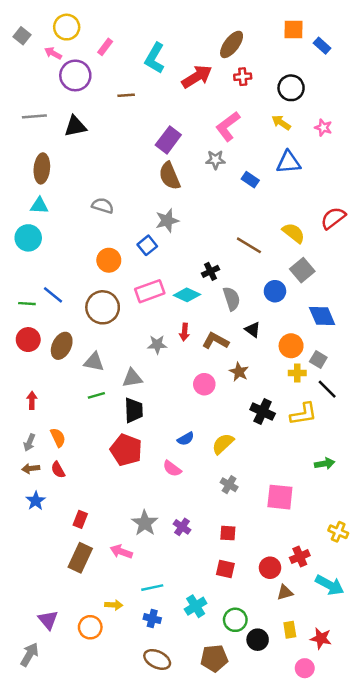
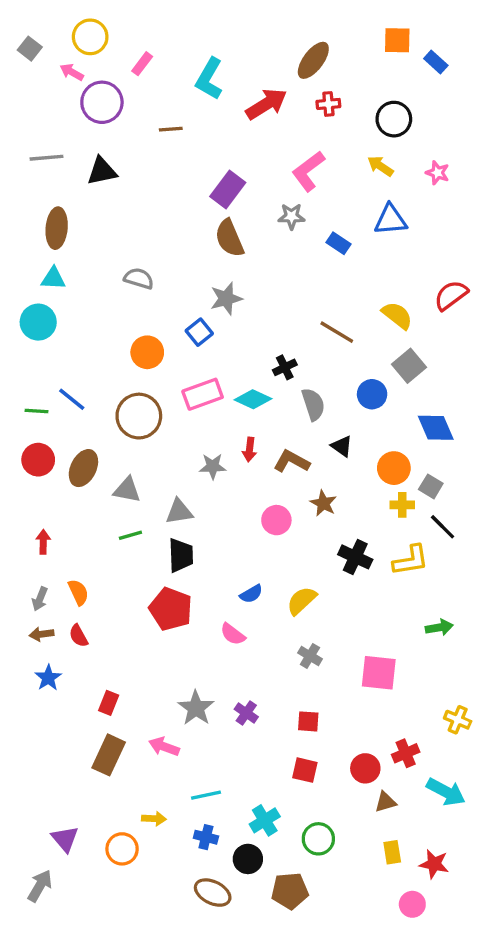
black circle: (258, 640) -> (248, 859), moved

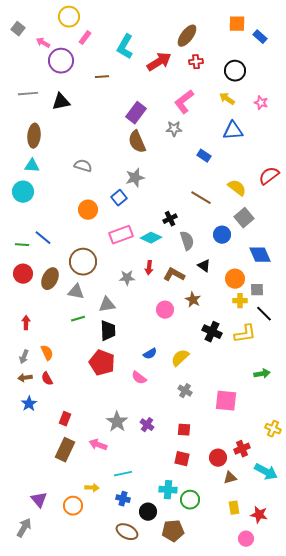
yellow circle: (90, 37) -> (69, 17), moved
blue rectangle: (338, 243) -> (204, 156), moved
brown circle: (139, 416) -> (83, 262), moved
gray square: (431, 486) -> (257, 290), turned -32
cyan cross: (265, 820) -> (168, 490), moved, turned 36

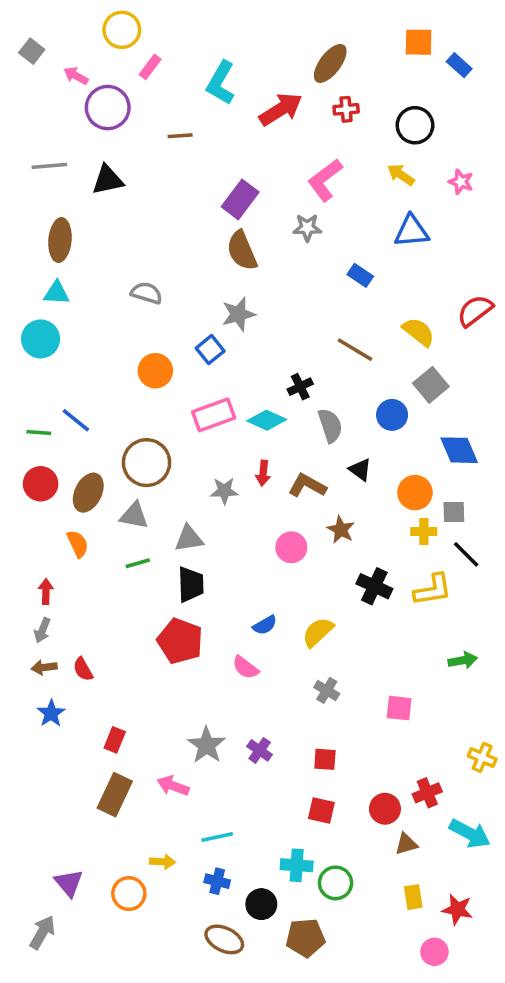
red arrow: (26, 323) -> (46, 592), moved
orange semicircle: (47, 353) -> (78, 544), moved
pink square: (226, 401) -> (399, 708), size x0.7

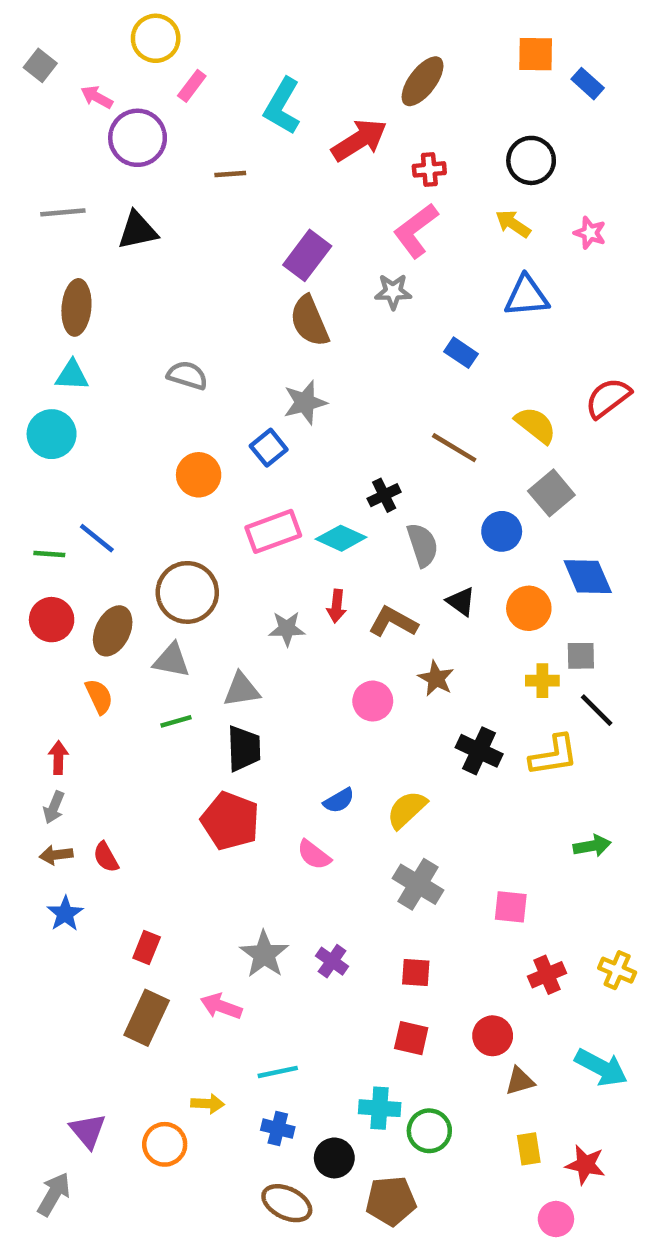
red cross: (346, 109) -> (429, 169), moved
orange circle: (415, 493) -> (529, 608), moved
gray cross: (327, 690) -> (418, 884), size x1.5
red cross: (427, 793) -> (547, 975), moved

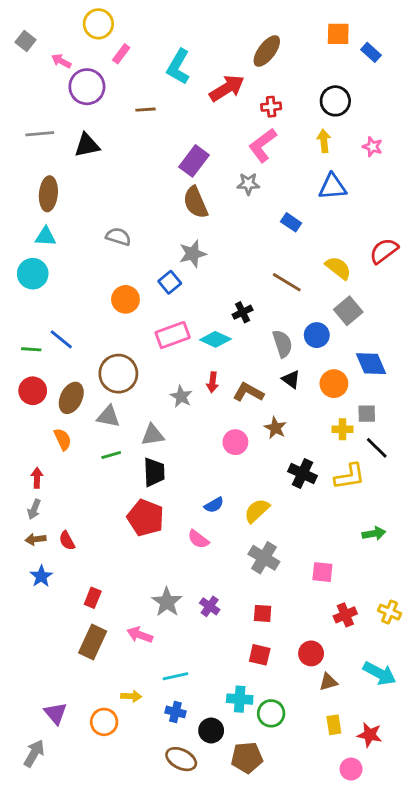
yellow arrow: (513, 224) -> (324, 141), turned 50
gray semicircle: (423, 545) -> (283, 344), moved
gray star: (287, 629) -> (181, 396), turned 30

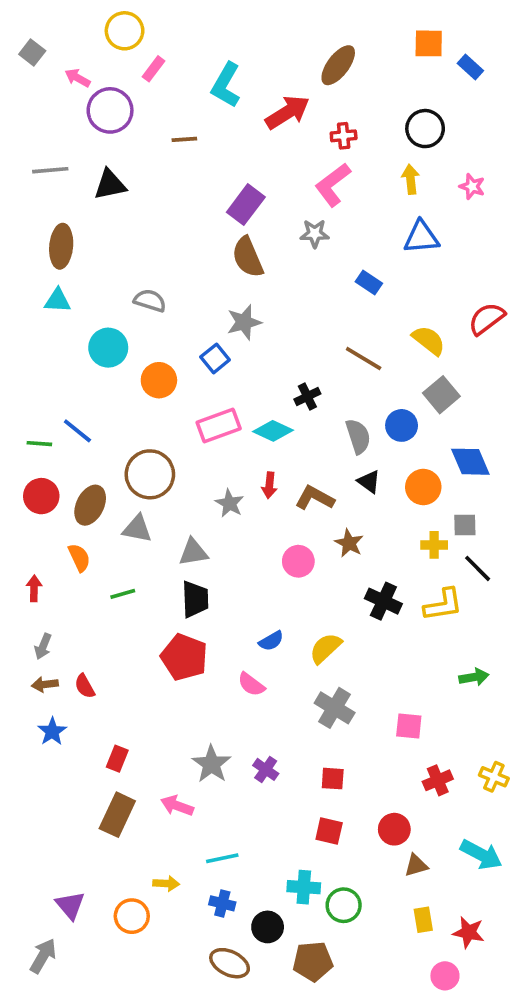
cyan circle: (33, 274) -> (108, 348), moved
green line: (111, 455) -> (123, 594), moved
red arrow: (37, 478) -> (34, 588), moved

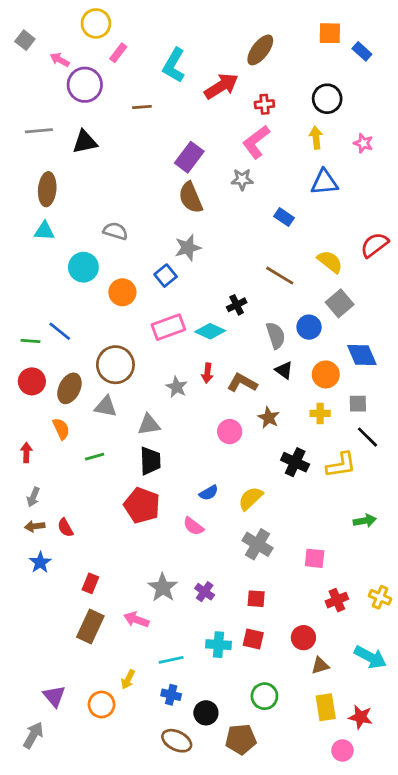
yellow cross: (434, 545) -> (320, 413), moved
yellow arrow: (166, 884) -> (128, 679), turned 114
cyan cross: (304, 887) -> (218, 645), moved
yellow rectangle: (423, 920) -> (326, 707), size x1.4

